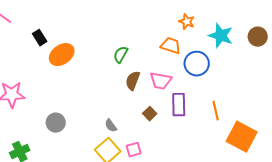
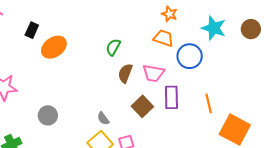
orange star: (187, 22) -> (169, 14), moved
black rectangle: (40, 38) -> (32, 30), turned 56
brown square: (150, 114) -> (142, 106), size x1.5

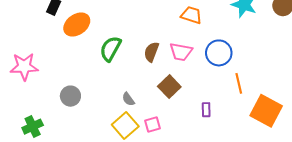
green semicircle: (113, 47) -> (110, 49), moved, size x1.4
blue circle: (190, 56) -> (219, 53), moved
purple rectangle: (171, 97) -> (206, 110), moved, size x0.6

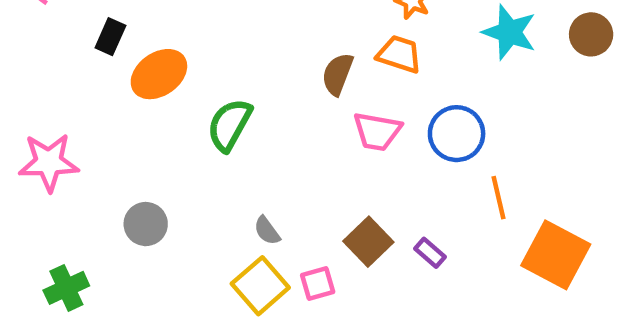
brown semicircle: (151, 52) -> (338, 74), moved
brown square: (169, 87) -> (368, 242), moved
purple rectangle: (206, 110) -> (430, 253), turned -48

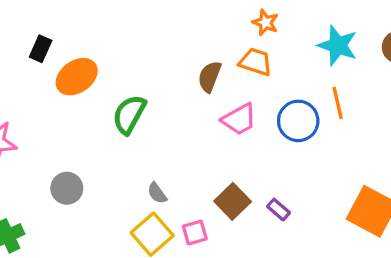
pink trapezoid: (377, 131) -> (239, 119), turned -39
orange line: (498, 198) -> (338, 103), moved

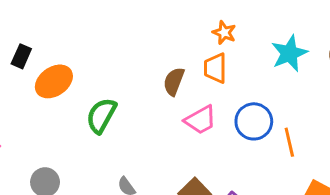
cyan star: (338, 45) -> (289, 53), turned 30
orange trapezoid: (256, 62) -> (215, 68), turned -108
orange line: (338, 103) -> (289, 142), moved

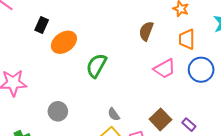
orange trapezoid: (215, 68) -> (187, 39), moved
brown semicircle: (174, 81) -> (146, 31), moved

